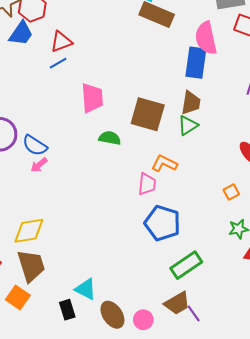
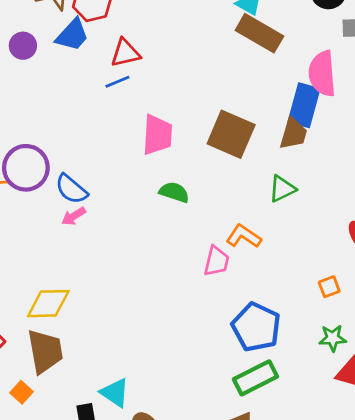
brown trapezoid: (191, 103) -> (293, 134), moved
brown square: (148, 114) -> (231, 134), moved
blue pentagon: (162, 223) -> (256, 327), moved
orange square: (18, 298) -> (22, 392), size x0.7

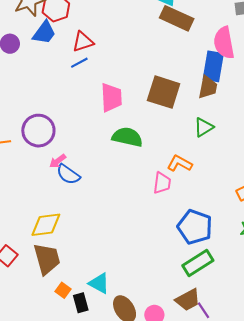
purple circle: (26, 168) -> (38, 131), moved
blue semicircle: (71, 189) -> (68, 174), moved
green semicircle: (174, 192) -> (127, 137), size x1.4
orange square: (22, 392) -> (63, 290), moved

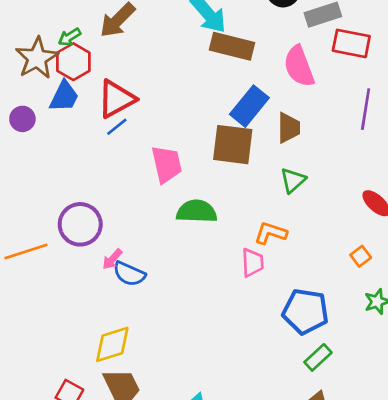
red triangle: (83, 42) -> (116, 99), size x1.4
blue rectangle: (213, 66) -> (249, 106), moved, turned 40
green rectangle: (198, 263) -> (318, 357), size x0.7

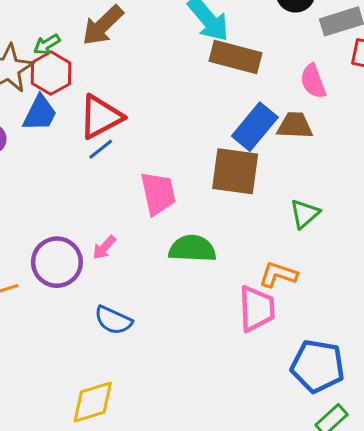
pink semicircle: (299, 66) -> (313, 81), size x0.7
brown trapezoid: (289, 128) -> (295, 126), moved, turned -88
pink arrow: (112, 259) -> (104, 248), moved
pink trapezoid: (253, 263) -> (257, 309), size x1.4

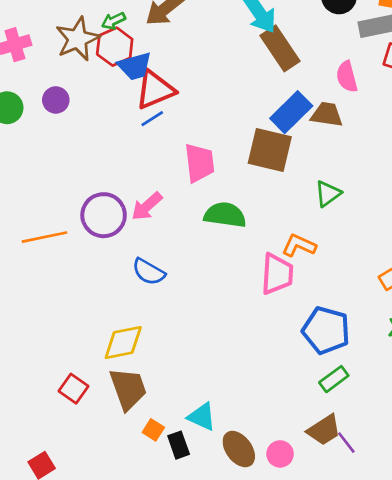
brown rectangle: (235, 57) -> (280, 48), turned 36
blue trapezoid: (40, 113) -> (135, 66), moved, turned 42
pink arrow: (104, 248) -> (147, 206), size x1.4

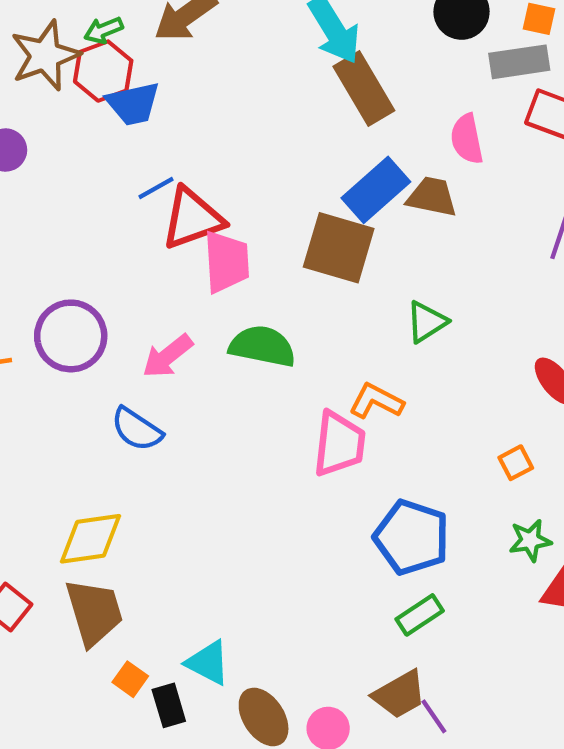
red triangle: (155, 90) -> (192, 218), moved
pink arrow: (147, 206) -> (168, 356), moved

